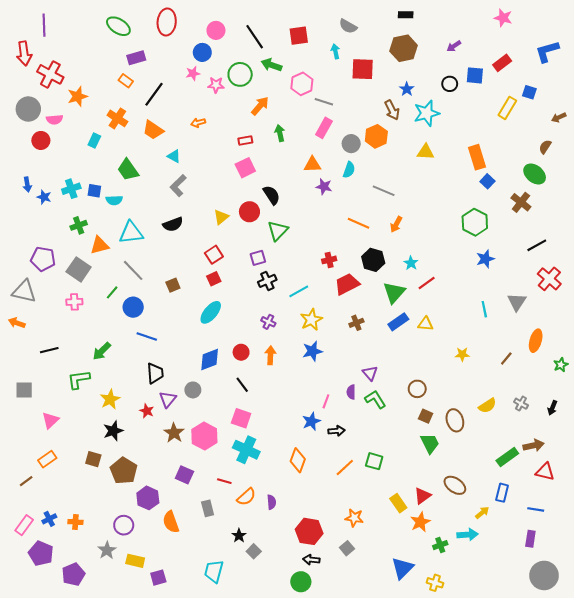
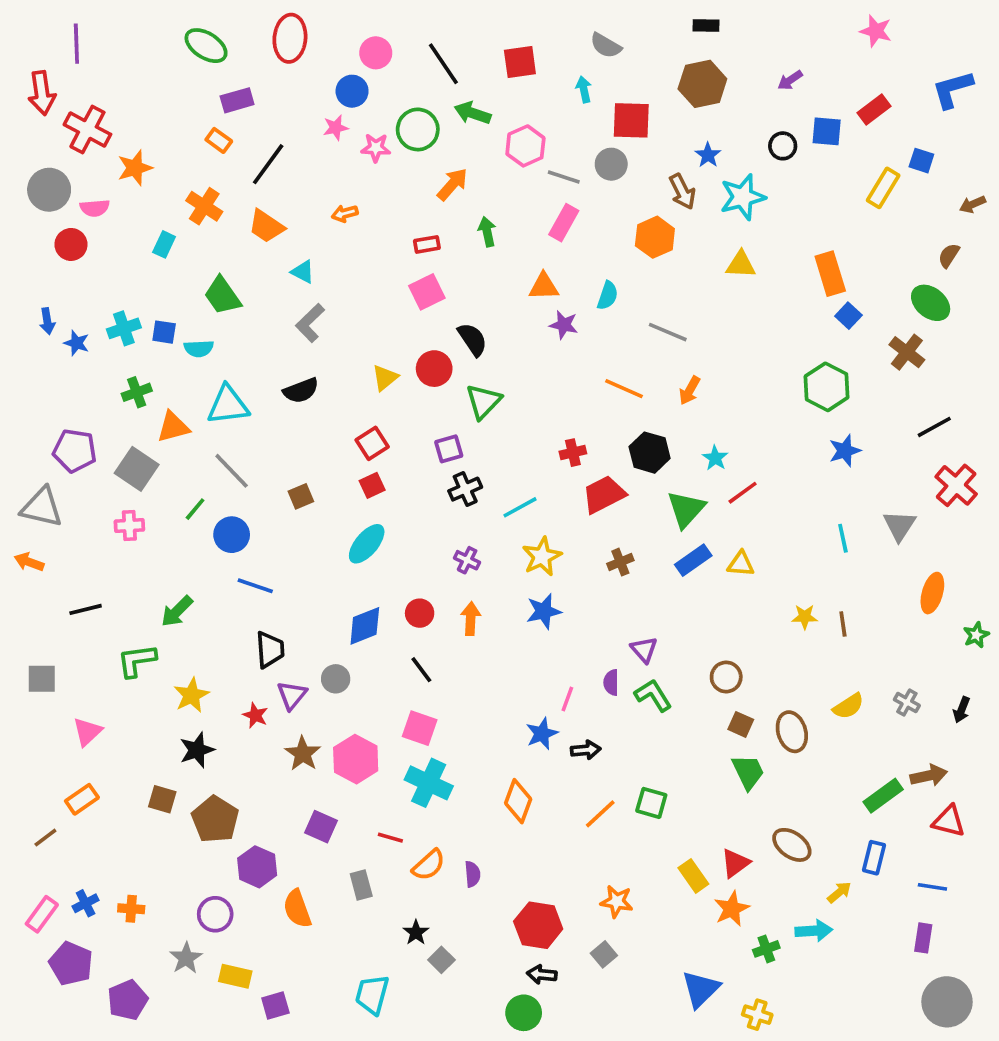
gray circle: (351, 144) -> (611, 164), moved
brown line: (506, 358) -> (843, 624), moved, turned -48

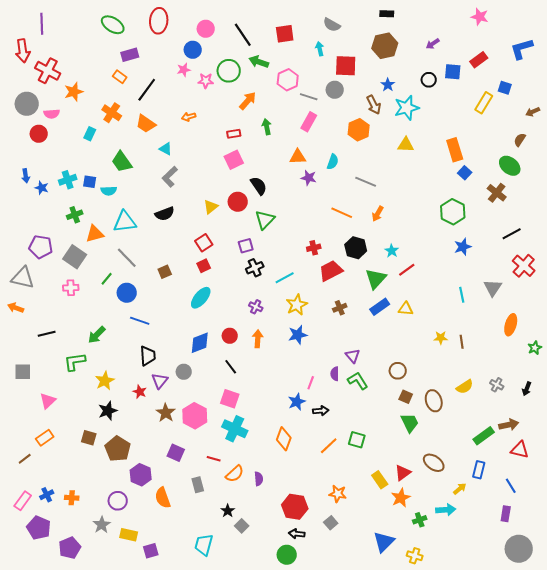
blue line: (932, 887) -> (511, 486), turned 49

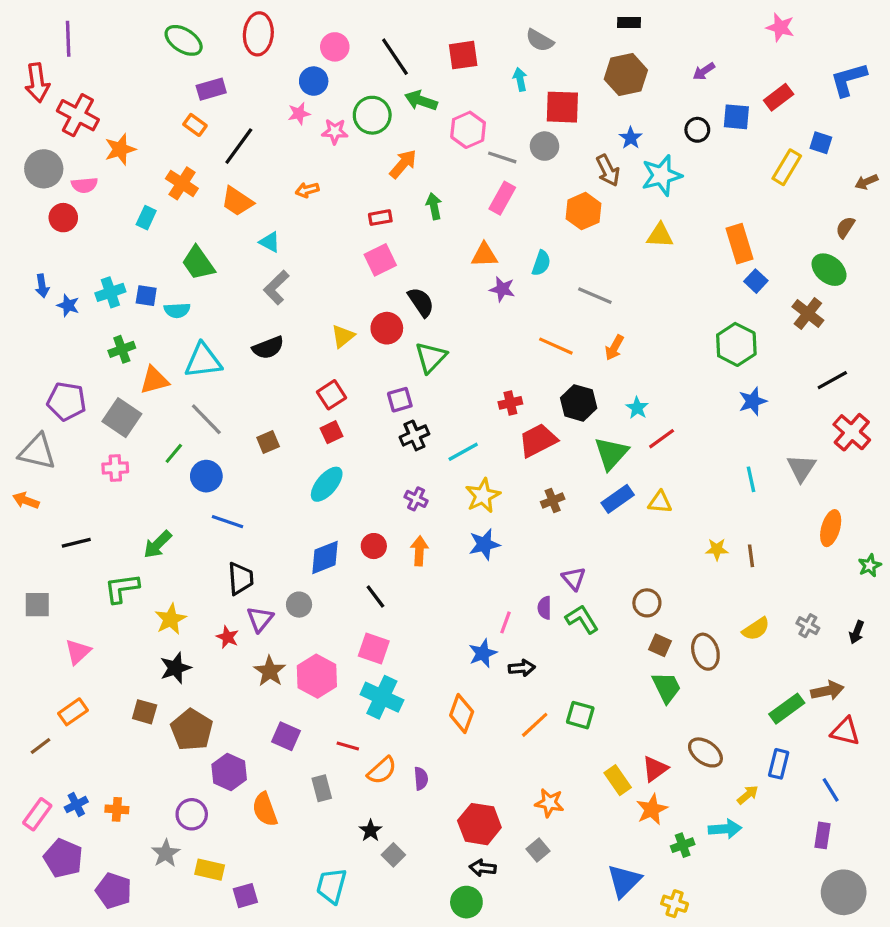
purple pentagon: (70, 548) -> (114, 891), turned -30

